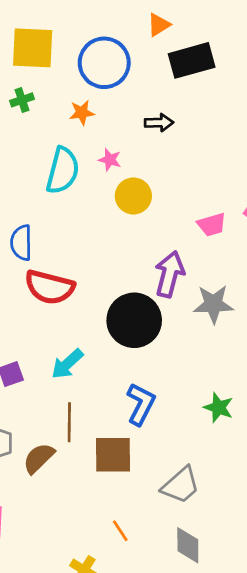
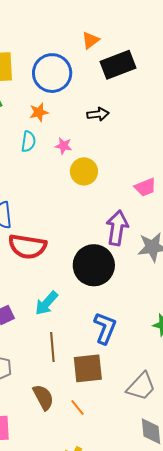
cyan semicircle: (63, 171) -> (28, 141), moved, size x0.6
brown semicircle: (39, 458) -> (43, 397), moved, turned 112
orange line: (120, 531) -> (78, 408), moved

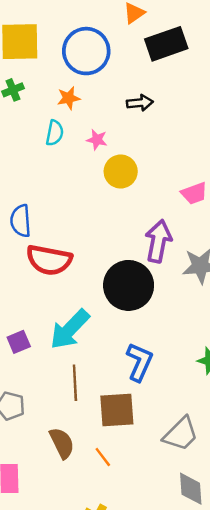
cyan arrow: (47, 303) -> (70, 329), size x1.4

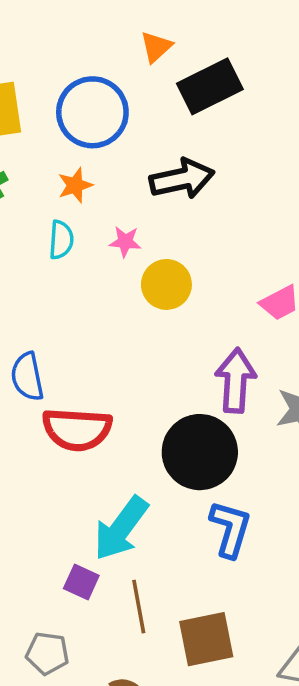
black arrow: (140, 103) -> (182, 179), size x1.6
purple square: (19, 342) -> (81, 582), moved, turned -35
blue L-shape: (139, 362) -> (230, 529), moved

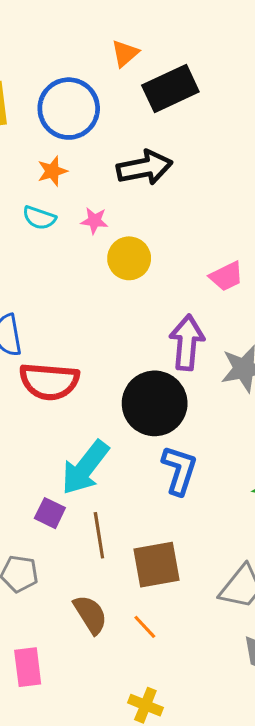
cyan semicircle: (61, 240) -> (39, 218), turned 104

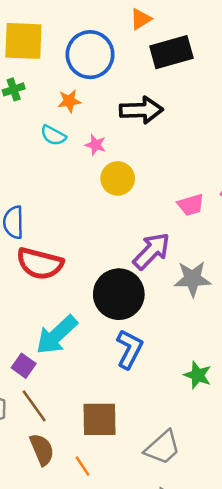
purple arrow: (187, 343) -> (152, 251), turned 30
brown line: (99, 535) -> (34, 406), moved, turned -36

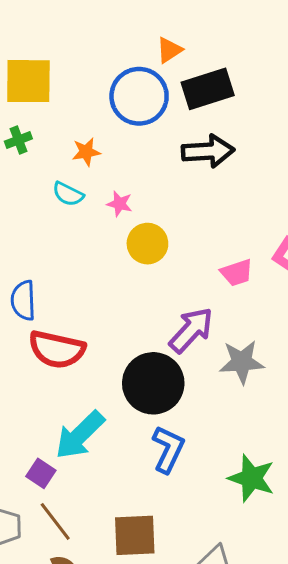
blue circle: (90, 55) -> (139, 96), moved
black arrow: (141, 110) -> (208, 151), moved
green star: (198, 375) -> (252, 478), size x1.4

